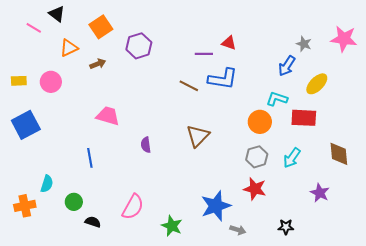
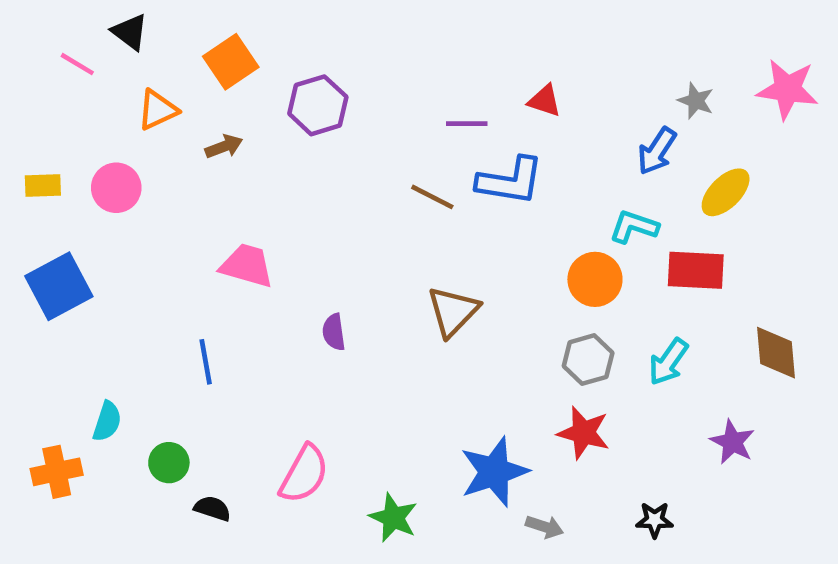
red triangle: (229, 43) -> (545, 101), moved

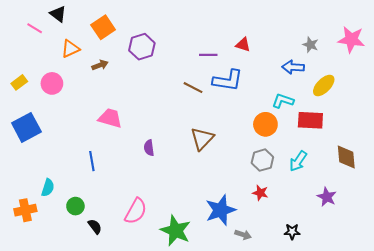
blue arrow: (657, 151) -> (293, 67), turned 60
yellow rectangle: (43, 185) -> (19, 82), turned -35
red star: (584, 433) -> (260, 193), size x0.7
black semicircle: (212, 508) -> (95, 226), turned 35
green star: (393, 518) -> (176, 231), size x1.4

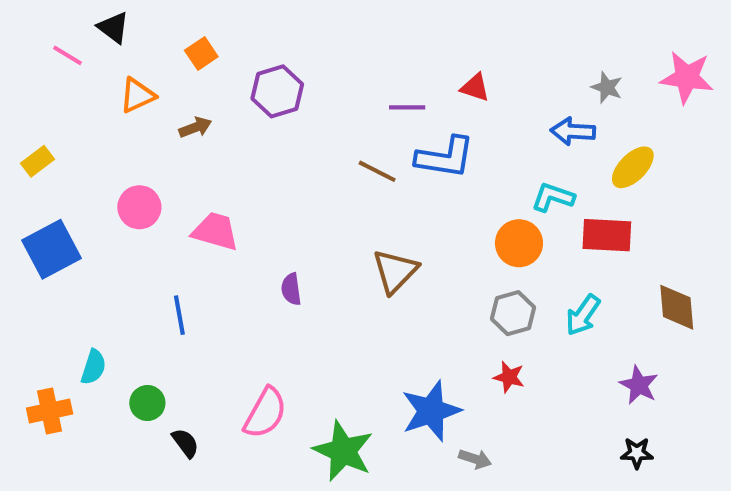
orange square: (103, 27) -> (201, 53), size x0.7
pink circle: (52, 83) -> (139, 207), moved
black star: (292, 232) -> (637, 453), moved

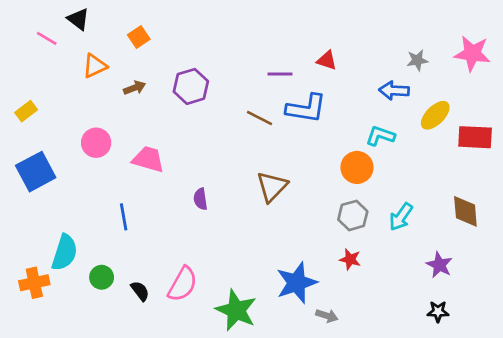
gray star: (607, 87) -> (417, 60), turned -30
purple hexagon: (277, 91) -> (191, 86), moved
red rectangle: (607, 235) -> (475, 137), moved
cyan semicircle: (93, 367) -> (65, 253), size x1.5
black semicircle: (185, 443) -> (140, 291), moved

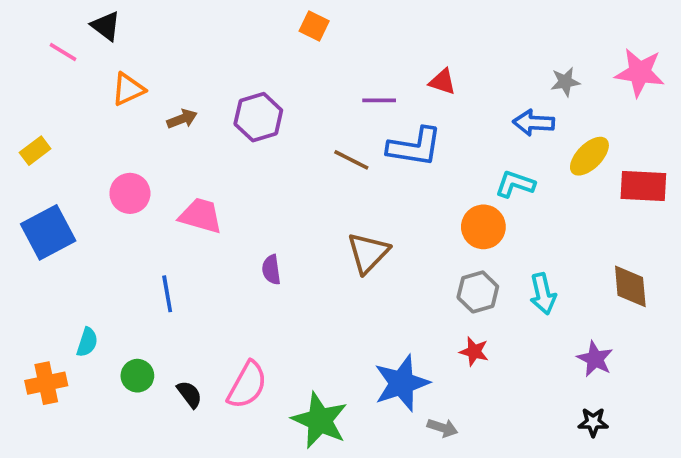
orange square: (139, 37) -> (314, 26), moved, turned -30
cyan arrow: (401, 217) -> (543, 294), turned -48
cyan semicircle: (65, 253) -> (87, 342), size x0.6

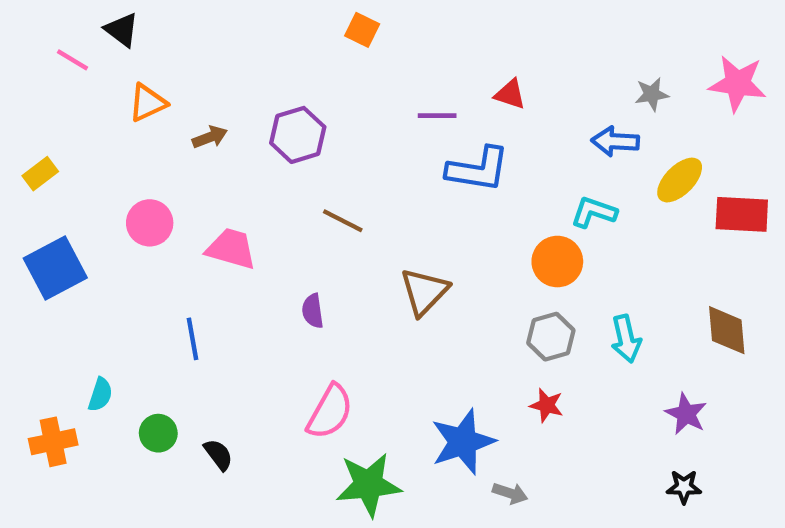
brown line: (351, 160) -> (343, 221), moved
pink semicircle: (247, 385) -> (330, 412), moved
green star: (320, 420) -> (369, 485), turned -30

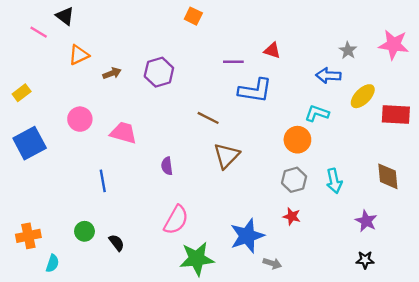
gray star: (652, 94) -> (348, 50), turned -30
brown line: (343, 221) -> (208, 118), moved
cyan semicircle: (100, 395) -> (52, 263), moved

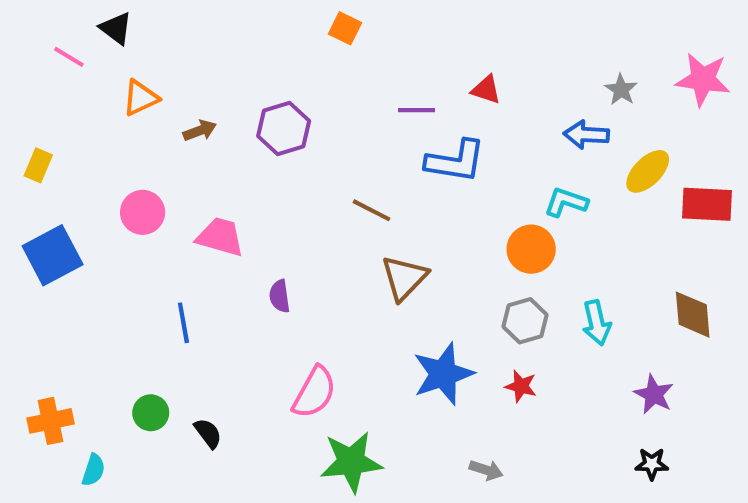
yellow rectangle: (22, 93) -> (38, 165), turned -30
purple semicircle: (167, 166) -> (280, 296), moved
blue star: (247, 236) -> (443, 374), moved

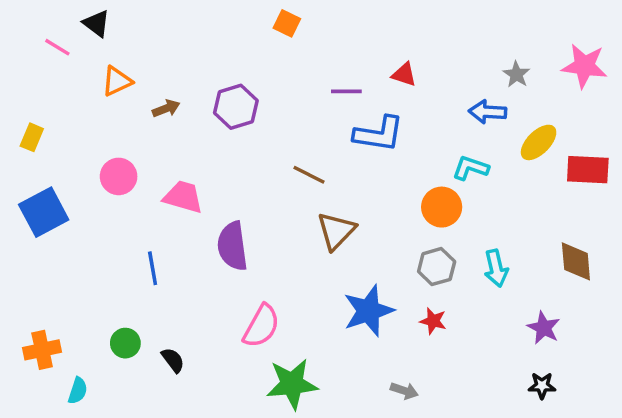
purple semicircle: (280, 296) -> (232, 246), size x1.8

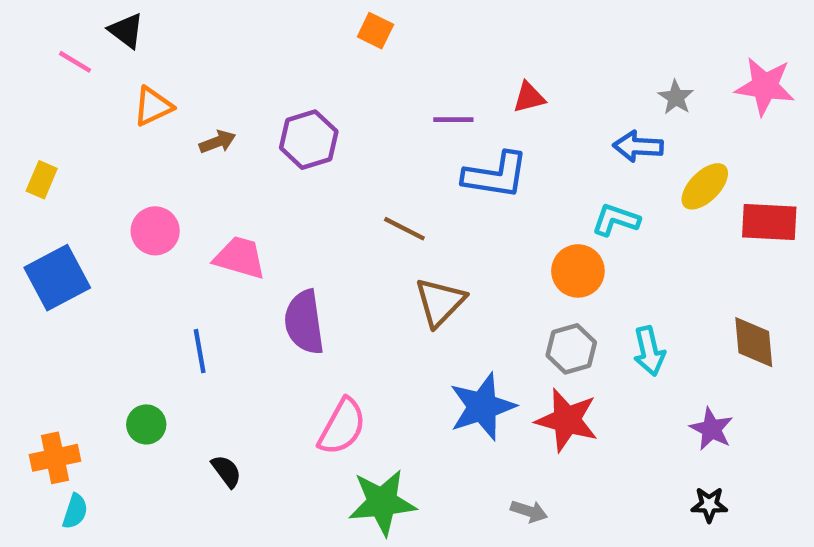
red triangle: (404, 74) -> (529, 97), turned -32
red star: (433, 321) -> (567, 420), size x1.8
green circle: (125, 343) -> (146, 424), moved
cyan semicircle: (78, 391) -> (75, 511), moved

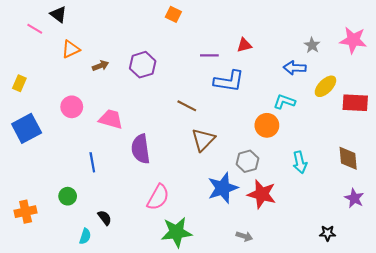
gray hexagon: (571, 349) -> (247, 161), moved
purple star: (711, 429) -> (354, 198), moved
cyan semicircle: (75, 511) -> (85, 236), moved

